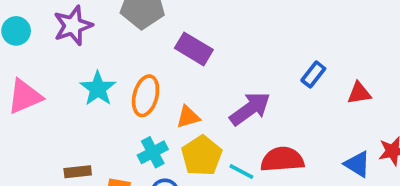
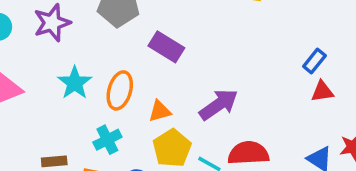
blue rectangle: (313, 74) -> (314, 61), moved
cyan cross: (153, 152) -> (107, 140), moved

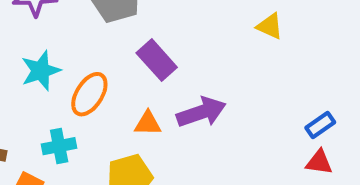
purple arrow: (219, 105) -> (201, 112), moved
orange triangle: (160, 111) -> (148, 123), moved

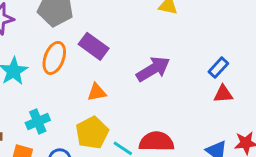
orange ellipse: (89, 94) -> (54, 58), moved
purple arrow: (201, 112) -> (153, 69), moved

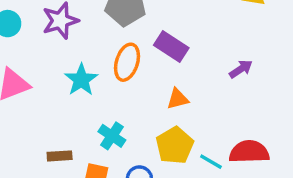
purple arrow: (153, 69) -> (241, 69), size x0.6
cyan cross: (38, 121) -> (112, 136), turned -30

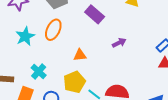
purple rectangle: (171, 47) -> (95, 14), moved

